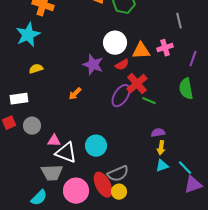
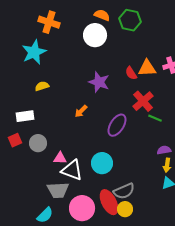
white circle: (115, 43) -> (95, 35), moved
red semicircle: (122, 65) -> (131, 73), moved, turned 88
purple ellipse: (121, 96) -> (117, 125), moved

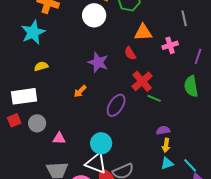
orange triangle: (147, 68) -> (143, 32), moved
white rectangle: (25, 116) -> (24, 96), size x1.4
white triangle: (72, 170) -> (96, 163), moved

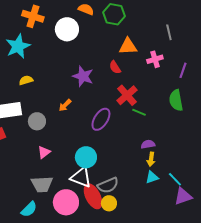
white circle: (94, 15) -> (67, 29), moved
gray circle: (37, 123) -> (37, 121), moved
pink triangle: (59, 138) -> (44, 152), turned -40

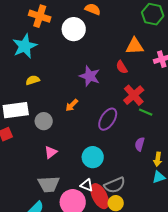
green hexagon: (114, 14) -> (153, 14), moved
purple semicircle: (148, 144) -> (140, 144), moved, turned -64
white triangle: (81, 177) -> (87, 185), moved, size x0.6

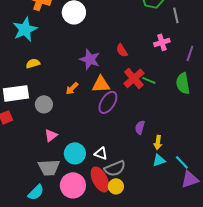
orange triangle: (135, 46) -> (101, 84), moved
green line: (146, 112) -> (149, 80), moved
cyan circle: (93, 157) -> (75, 153), moved
white triangle: (87, 185) -> (101, 153), moved

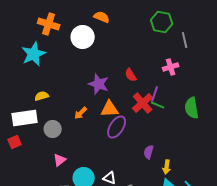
purple line: (190, 53) -> (155, 94), moved
yellow semicircle: (33, 63) -> (42, 96), moved

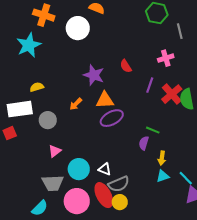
red cross: (143, 103) -> (172, 94), moved
green line: (158, 105) -> (153, 130), moved
purple ellipse: (117, 127) -> (112, 118), turned 30

